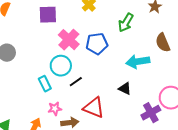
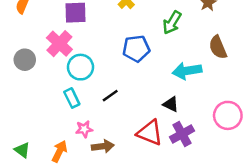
pink cross: (69, 40) -> (59, 44), moved
cyan circle: (61, 66) -> (80, 67), moved
red triangle: (94, 108) -> (150, 133), moved
purple cross: (151, 113) -> (182, 134), moved

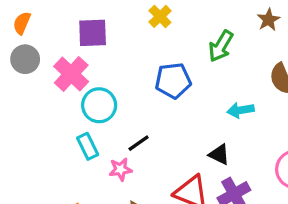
gray circle: (25, 60) -> (25, 59), moved
cyan arrow: (187, 71) -> (241, 110), size x0.7
pink star: (84, 129) -> (120, 169), moved

